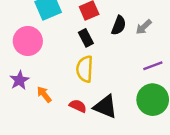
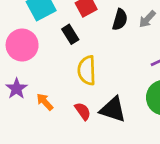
black rectangle: (86, 38) -> (70, 34), moved
red semicircle: (78, 106) -> (83, 111), turned 35

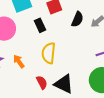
orange arrow: (45, 102) -> (19, 61), moved

